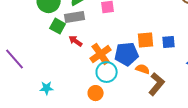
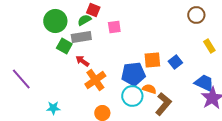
blue square: (169, 42) -> (175, 62), turned -32
orange cross: (101, 54) -> (95, 80), moved
cyan circle: (107, 72) -> (132, 96), moved

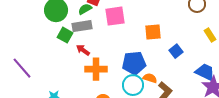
pink square: (114, 27) -> (115, 16), size x1.5
orange square: (152, 60) -> (153, 32), moved
orange cross: (95, 80) -> (96, 69), turned 35

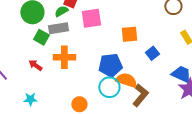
red arrow: (83, 50) -> (35, 65), moved
orange cross: (96, 69) -> (64, 57), moved
orange semicircle: (150, 78) -> (126, 80), size x1.5

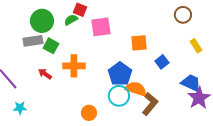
gray rectangle: (58, 28) -> (33, 41), moved
blue pentagon: (110, 65) -> (120, 74), turned -30
cyan star: (30, 99) -> (20, 108), moved

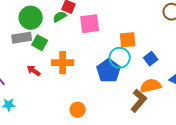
orange semicircle: (136, 89) -> (151, 86), moved, turned -30
cyan circle: (119, 96) -> (120, 58), moved

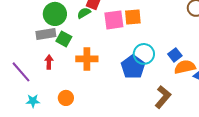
orange square: (128, 40) -> (133, 17), moved
red arrow: (34, 71) -> (49, 62), moved, turned 56
orange semicircle: (151, 86) -> (185, 67), moved
orange circle: (78, 110) -> (66, 98), moved

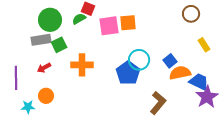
green square: (64, 39) -> (59, 45), turned 35
red arrow: (49, 62) -> (44, 68), turned -120
purple line: (21, 72) -> (16, 78), turned 40
orange circle: (66, 98) -> (46, 96), moved

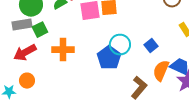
red arrow: (44, 68) -> (25, 53), size x1.6
orange semicircle: (180, 73) -> (161, 71), moved, turned -55

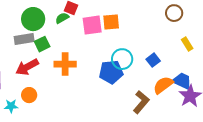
blue pentagon: (109, 58) -> (111, 72), turned 30
orange semicircle: (161, 71) -> (163, 85), turned 30

